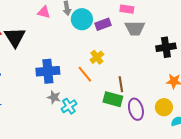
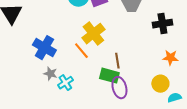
yellow cross: (97, 57) -> (93, 34), size x1.6
blue cross: (48, 71) -> (44, 48), turned 35
purple ellipse: (136, 109) -> (119, 88), moved

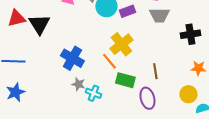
brown line: (117, 61) -> (155, 71), moved
green rectangle: (109, 76) -> (125, 80), moved
cyan cross: (65, 83) -> (93, 93), turned -35

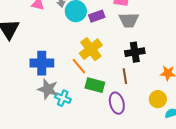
black cross: (190, 34) -> (135, 52), moved
blue cross: (72, 58) -> (42, 63), turned -30
gray star: (78, 84) -> (48, 89), size x1.5

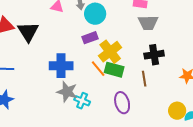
purple rectangle: (97, 16) -> (90, 38), moved
green rectangle: (95, 85) -> (114, 70), moved
yellow circle: (158, 99) -> (177, 111), moved
purple ellipse: (117, 103) -> (122, 103), moved

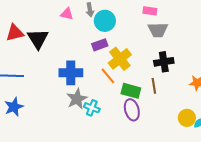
green rectangle: (114, 70) -> (131, 91), moved
gray star: (67, 92) -> (77, 99), turned 30

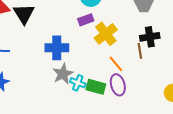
orange line: (108, 76) -> (116, 64), moved
brown line: (154, 86) -> (140, 51), moved
green rectangle: (131, 91) -> (96, 87), moved

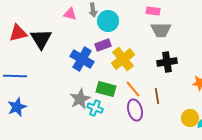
blue cross: (57, 48) -> (82, 59), moved, turned 30
brown line: (140, 51) -> (157, 96), moved
green rectangle: (96, 87) -> (106, 89), moved

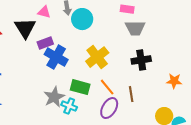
black triangle: (41, 39) -> (25, 28), moved
purple rectangle: (103, 45) -> (45, 43), moved
purple ellipse: (135, 110) -> (109, 108), turned 45

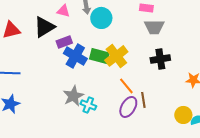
black triangle: (25, 28) -> (44, 27), turned 30
green rectangle: (80, 87) -> (99, 56), moved
brown line: (131, 94) -> (143, 100), moved

